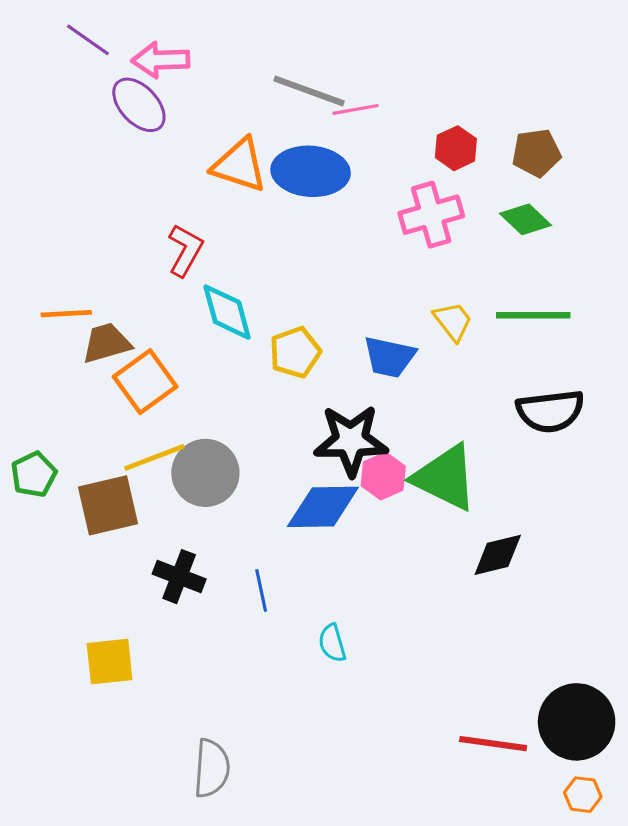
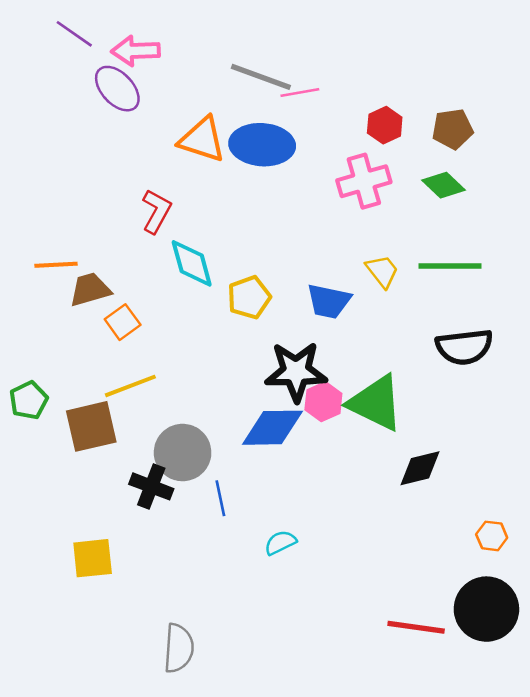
orange square: (145, 382) -> (123, 322), size x0.7
gray circle: (205, 473) -> (183, 453), moved
cyan semicircle: (332, 643) -> (280, 543), turned 80
orange hexagon: (583, 795) -> (492, 536), moved

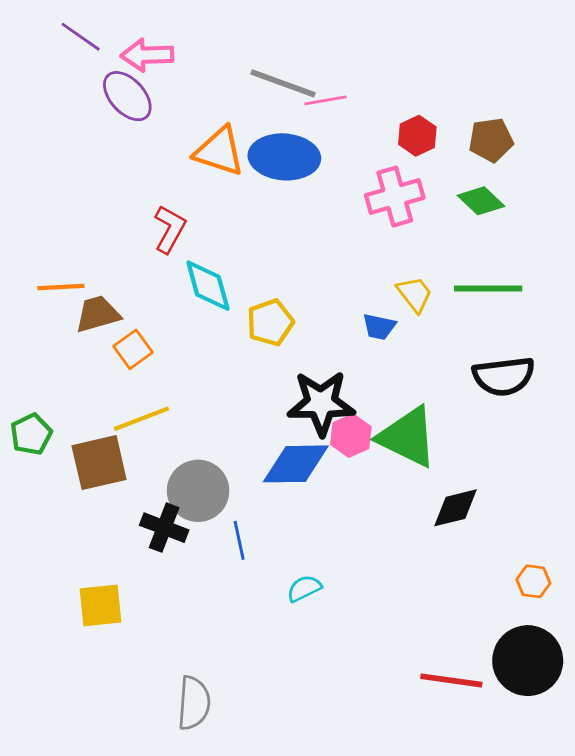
blue trapezoid: (329, 301) -> (379, 327), moved, size x0.7

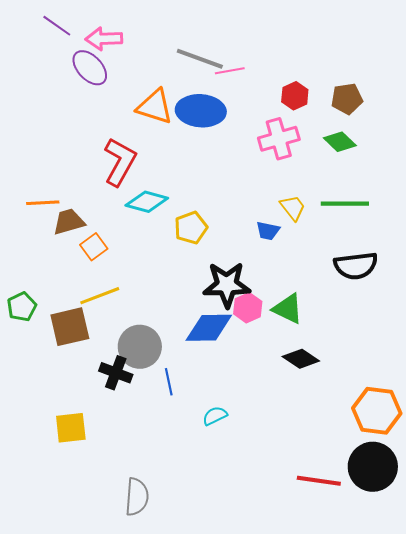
red L-shape: (170, 229) -> (120, 162), size x1.4
cyan diamond: (208, 286) -> (147, 202), turned -60
green triangle: (407, 437) -> (288, 309), size x0.7
black diamond: (456, 508) -> (301, 359), moved, turned 48
orange hexagon: (533, 581) -> (377, 411), size x2.0

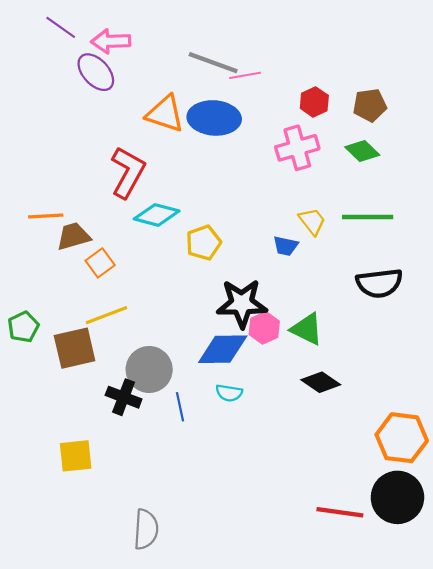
cyan semicircle: (215, 416) -> (229, 393), moved, turned -145

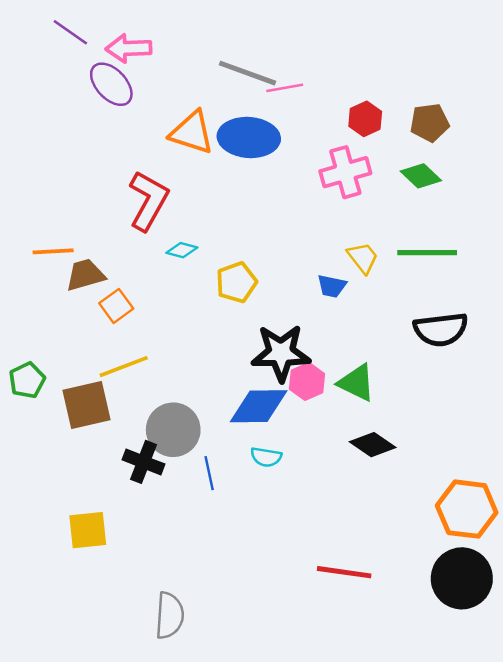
cyan diamond: (157, 215) -> (182, 250), size x0.6
red line: (340, 512) -> (344, 572), moved

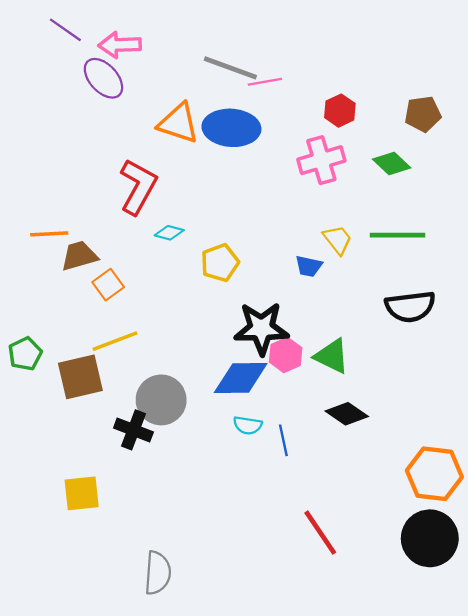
brown pentagon: (430, 123) -> (423, 114), moved
blue line: (209, 473) -> (283, 440), moved
red line: (344, 572) -> (320, 533), turned 48

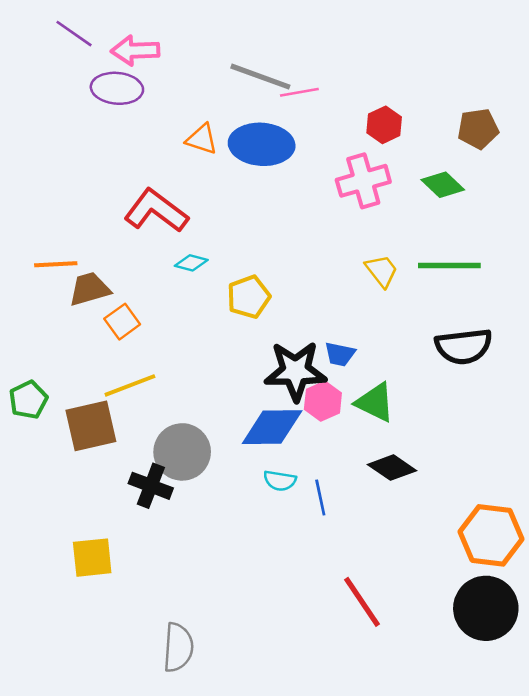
purple ellipse: (103, 78) -> (117, 88), turned -42
orange triangle: (178, 123) -> (202, 139), size x0.7
red L-shape: (138, 187) -> (156, 211), turned -82
blue trapezoid: (309, 266) -> (340, 354), moved

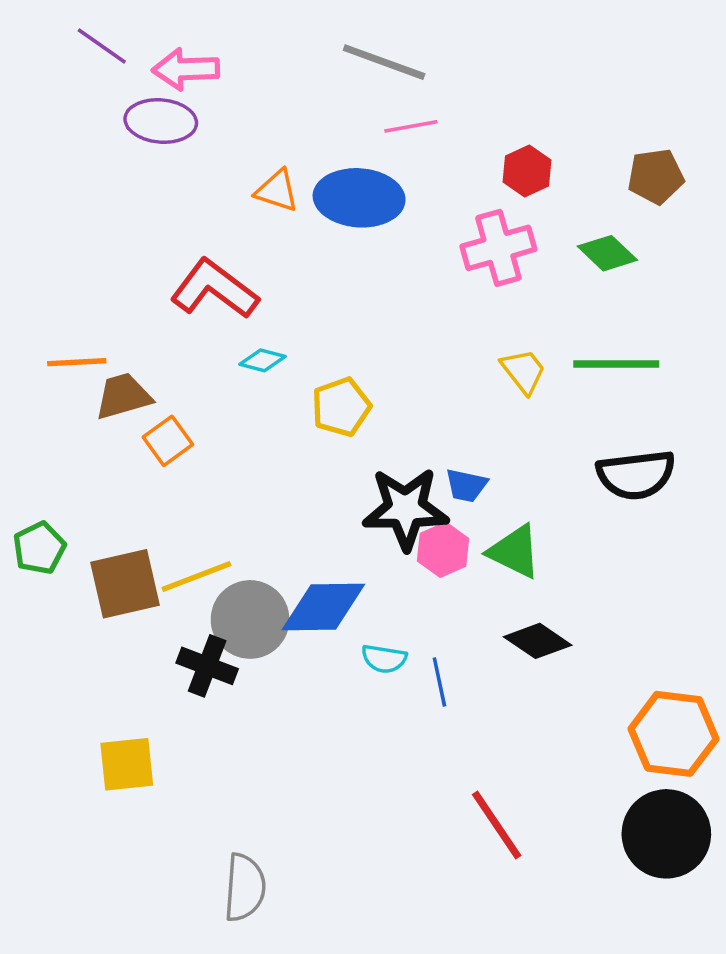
gray line: (260, 77) -> (384, 62), moved
yellow line: (130, 385) -> (196, 577), moved
blue diamond: (272, 427) -> (323, 607), moved

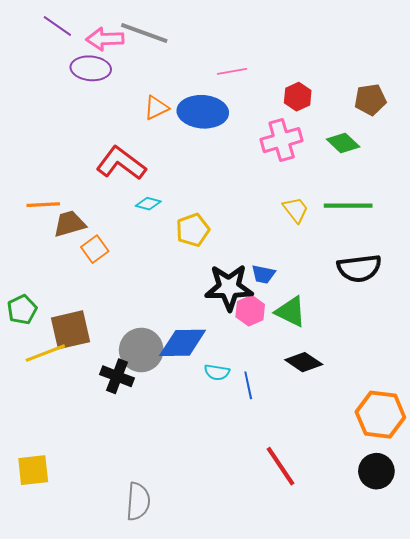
gray line: (384, 62) -> (144, 33), moved
orange triangle: (277, 191) -> (156, 108), turned -44
yellow line: (196, 577) -> (45, 353), moved
yellow square: (127, 764) -> (33, 470), moved
black circle: (666, 834) -> (376, 471), size x0.7

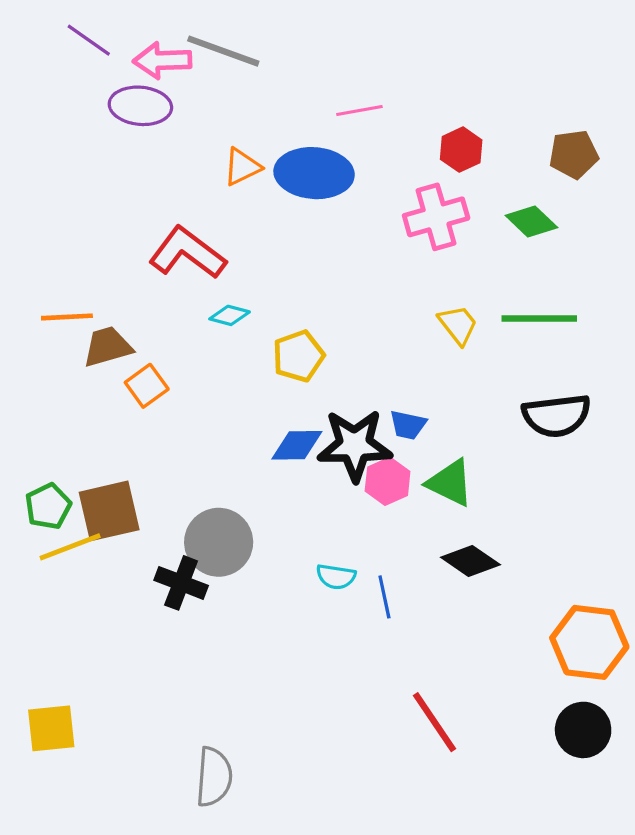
green pentagon: (22, 310) -> (48, 506), moved
blue diamond: (183, 343) -> (297, 445), moved, size x0.7

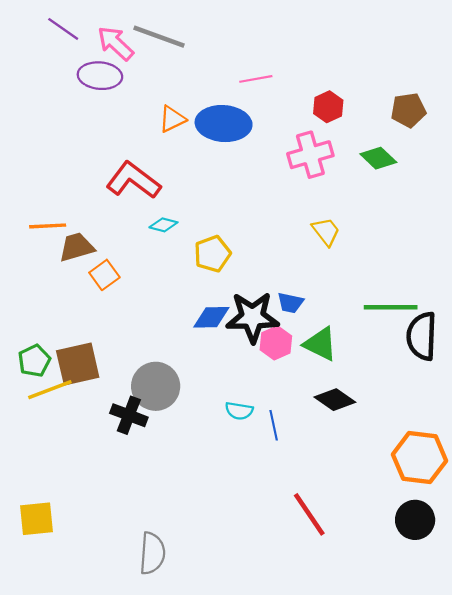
pink arrow: (162, 60) -> (116, 43), turned 45
green line: (539, 319) -> (391, 307), moved
black semicircle: (556, 416) -> (422, 336), moved, turned 99

